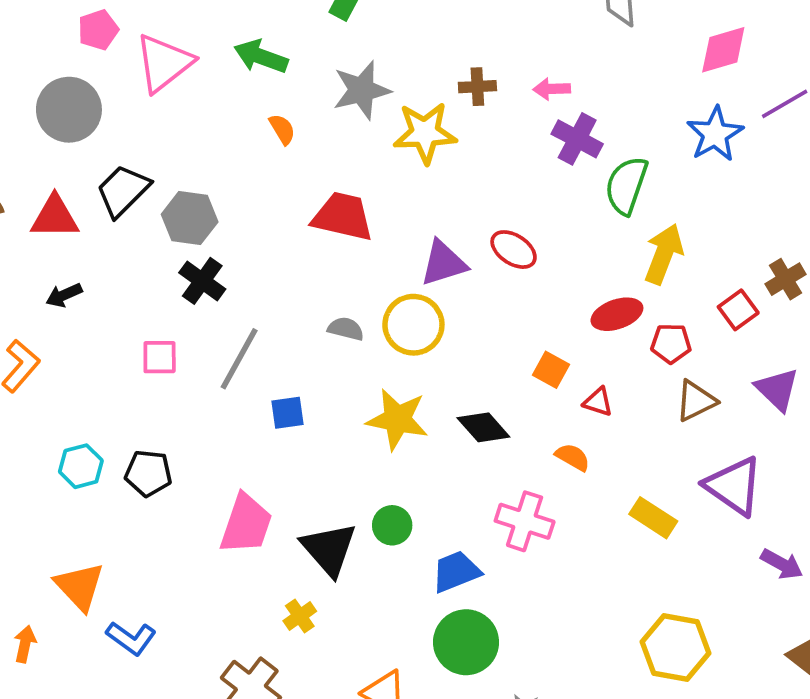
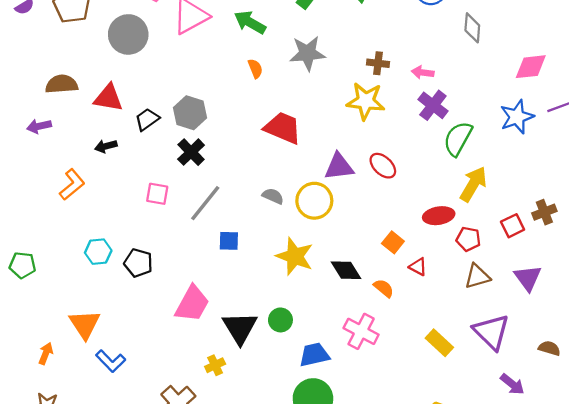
yellow star: (425, 133) -> (366, 101), moved
black trapezoid: (123, 191) -> (147, 119), moved, size x0.7
orange semicircle: (573, 457) -> (384, 288), moved

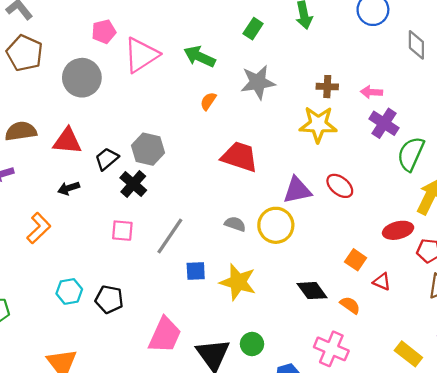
orange semicircle: (255, 69) -> (208, 101), turned -120
black cross: (191, 152) -> (133, 184), moved
yellow star: (295, 256) -> (238, 282), moved

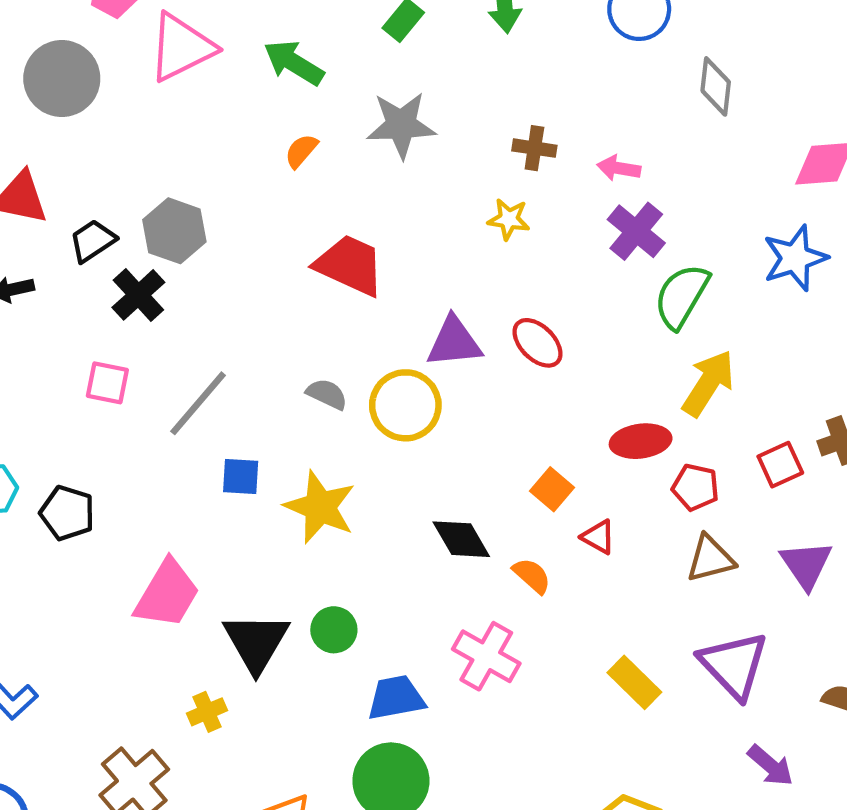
yellow star: (318, 124) -> (509, 219), size x0.6

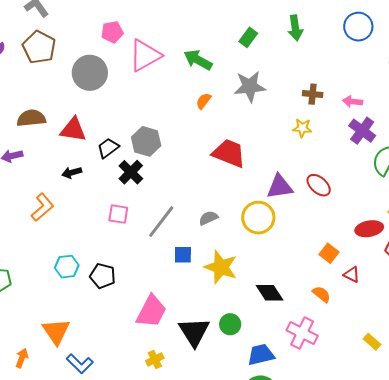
gray semicircle: (327, 394) -> (208, 218), moved, turned -48
black diamond: (461, 539) -> (270, 293), moved
yellow rectangle: (634, 682) -> (372, 342), size x0.7
yellow cross: (207, 712) -> (155, 359), moved

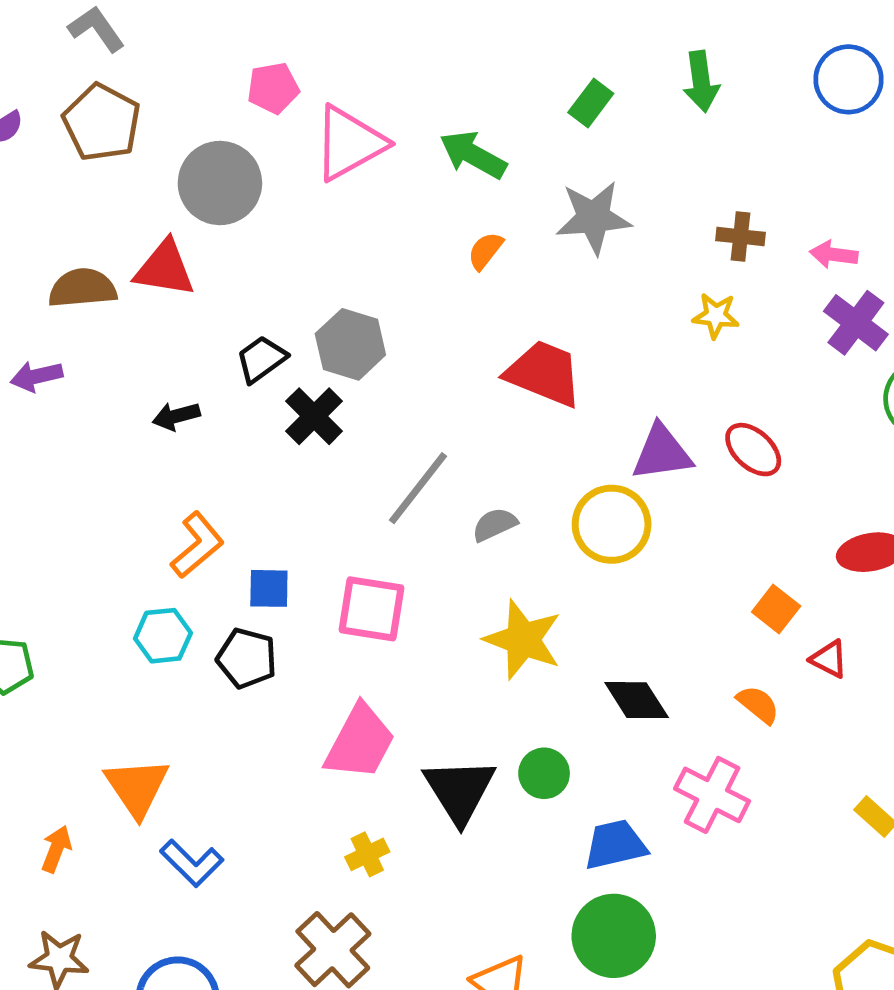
red triangle: (73, 130) -> (165, 269), moved
orange L-shape: (42, 207) -> (197, 545), moved
pink square: (118, 214) -> (372, 609), moved, size x1.4
gray line: (161, 222) -> (418, 488), moved
blue square: (183, 255) -> (269, 588), moved

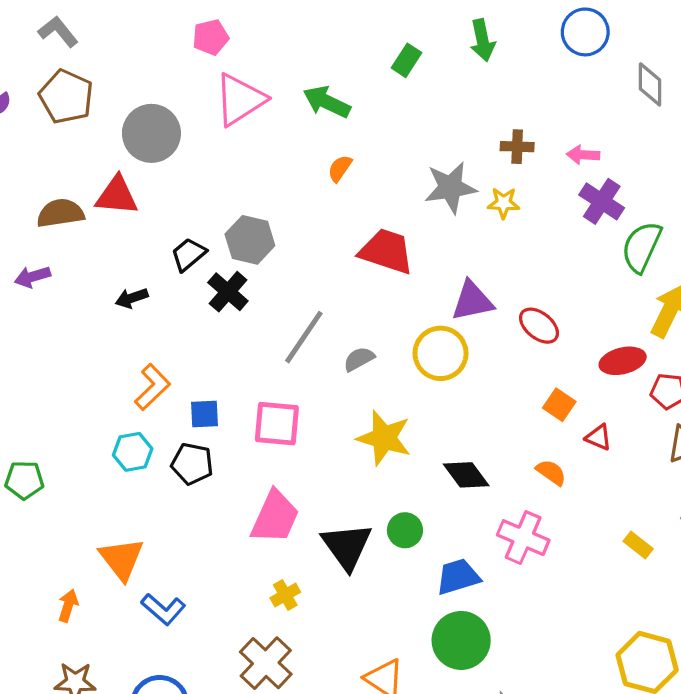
pink pentagon: (273, 88) -> (211, 37), moved
gray star: (594, 218) -> (450, 188), moved
red ellipse: (753, 450) -> (539, 326), moved

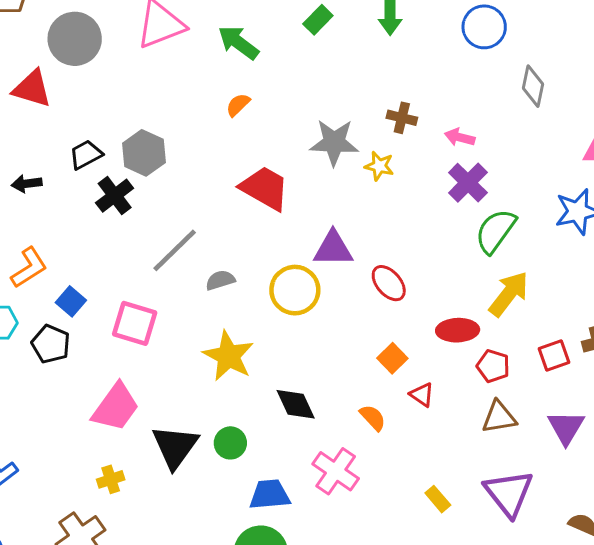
blue square: (204, 414) -> (71, 301), turned 32

